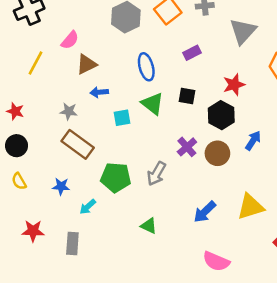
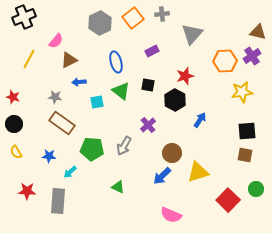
brown circle: (217, 153) -> (172, 153), moved
gray rectangle: (72, 244) -> (58, 201), size x1.4

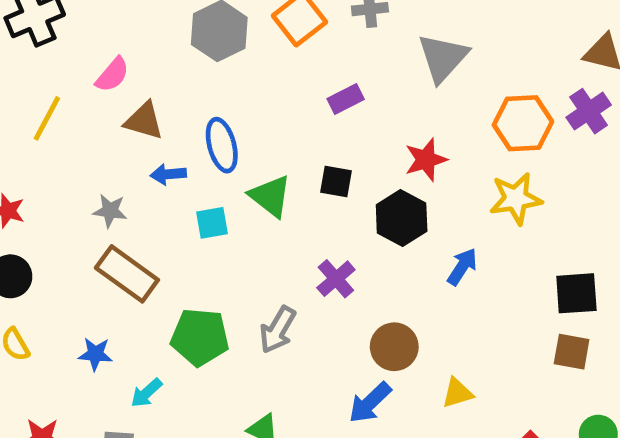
brown triangle: (69, 60) -> (144, 121), turned 42
blue ellipse: (116, 62) -> (222, 145), moved
yellow star: (242, 92) -> (516, 199), moved
yellow triangle: (198, 172) -> (457, 393), size x0.6

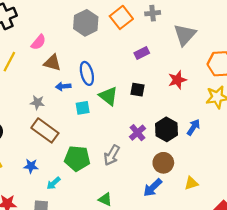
black hexagon: (402, 218) -> (167, 129), moved

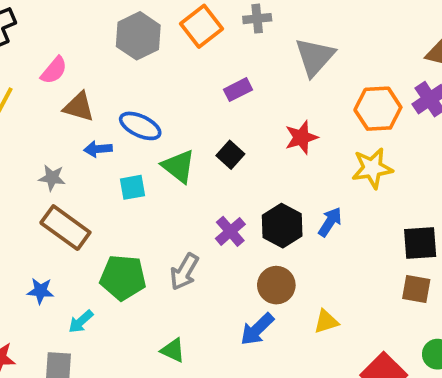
blue ellipse: (87, 73) -> (140, 126), turned -50
black square: (137, 90) -> (230, 155), turned 32

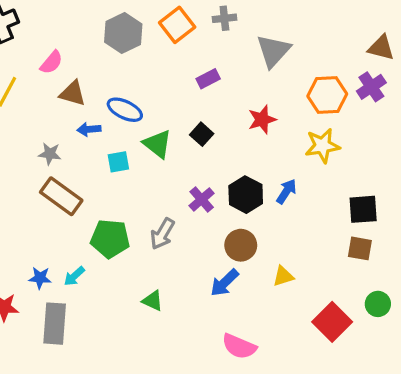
blue star: (40, 291) -> (40, 278), moved

